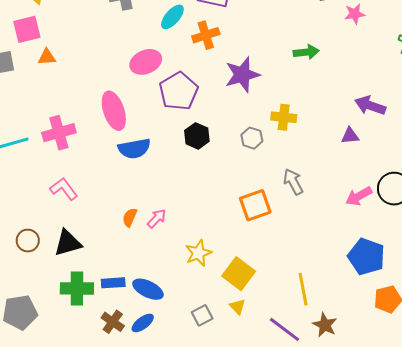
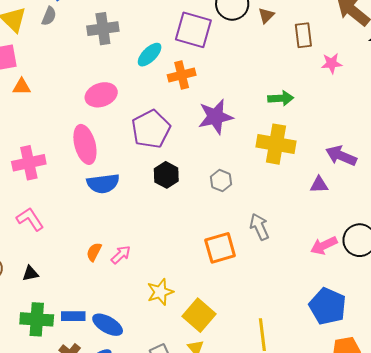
pink ellipse: (146, 62) -> (101, 95), moved
yellow cross: (284, 117) -> (276, 144), moved, size x1.5
black triangle: (68, 243) -> (30, 274), size x0.6

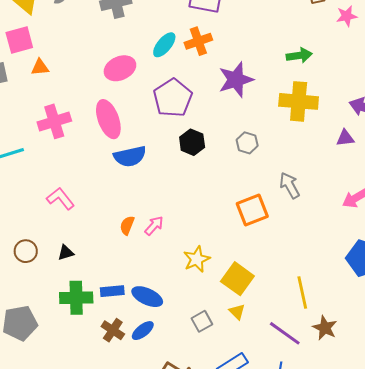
cyan ellipse: (150, 55) -> (164, 45), moved
pink cross: (29, 163) -> (54, 121), moved

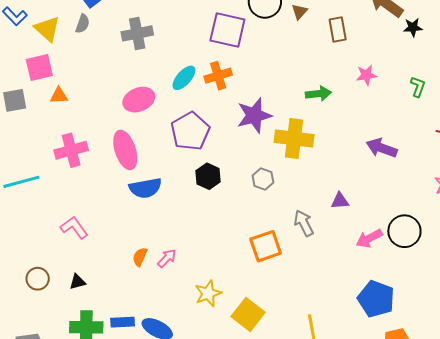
pink star: (347, 16) -> (366, 75), moved
yellow cross: (299, 101) -> (294, 139), moved
purple triangle: (345, 138) -> (340, 201), moved

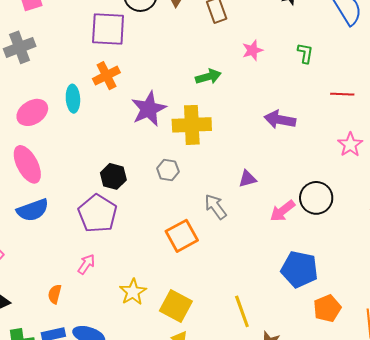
cyan ellipse: (184, 78) -> (73, 99), moved, turned -36
purple pentagon: (190, 131) -> (98, 214), moved
blue semicircle: (145, 188) -> (33, 210), moved
orange semicircle: (140, 257) -> (55, 294), moved

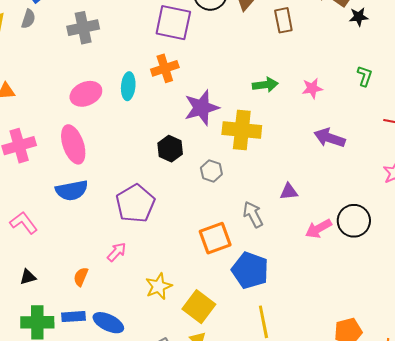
pink star: (253, 50) -> (312, 88), moved
black hexagon: (113, 176) -> (170, 149), moved
blue pentagon: (299, 269) -> (250, 270), moved

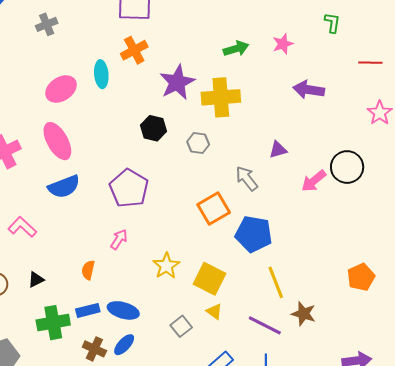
gray cross: (83, 28) -> (47, 24), size x0.7

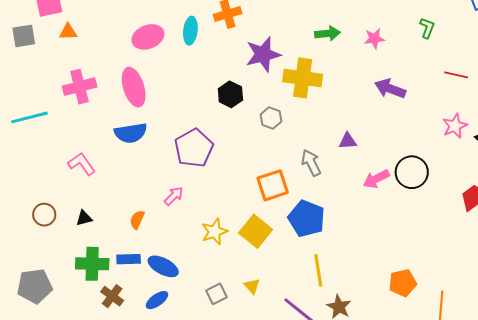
yellow square: (210, 279) -> (256, 231), moved
brown cross: (94, 349) -> (112, 296), moved

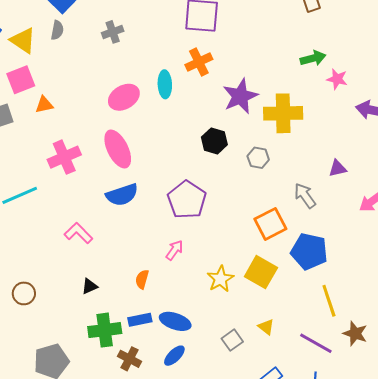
green arrow: (328, 33) -> (313, 58), moved
pink star: (374, 39) -> (337, 79), moved, turned 30
brown circle: (44, 215) -> (24, 293), moved

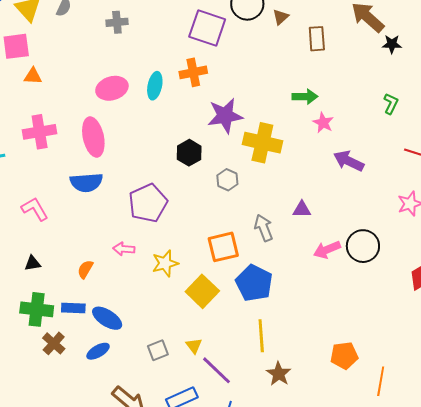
pink arrow: (174, 250) -> (124, 249), turned -135
yellow star: (220, 279) -> (165, 263), moved
purple line: (316, 343) -> (216, 370), moved

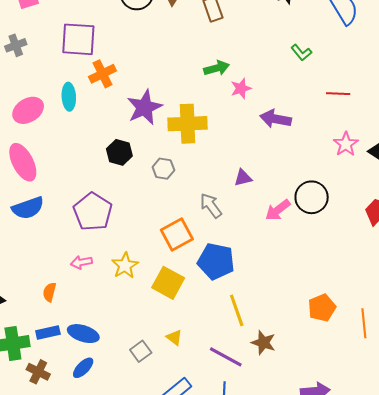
purple square: (207, 28) -> (78, 39), moved
green L-shape: (391, 104) -> (301, 53), turned 130
pink star: (323, 123) -> (241, 88), turned -30
purple line: (216, 370) -> (226, 357), moved

